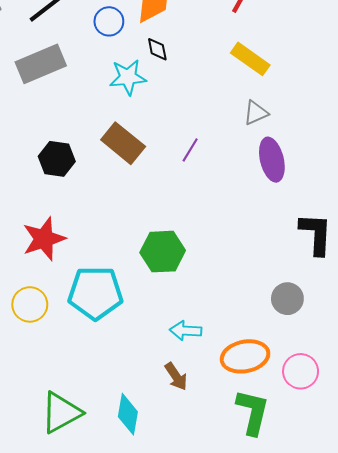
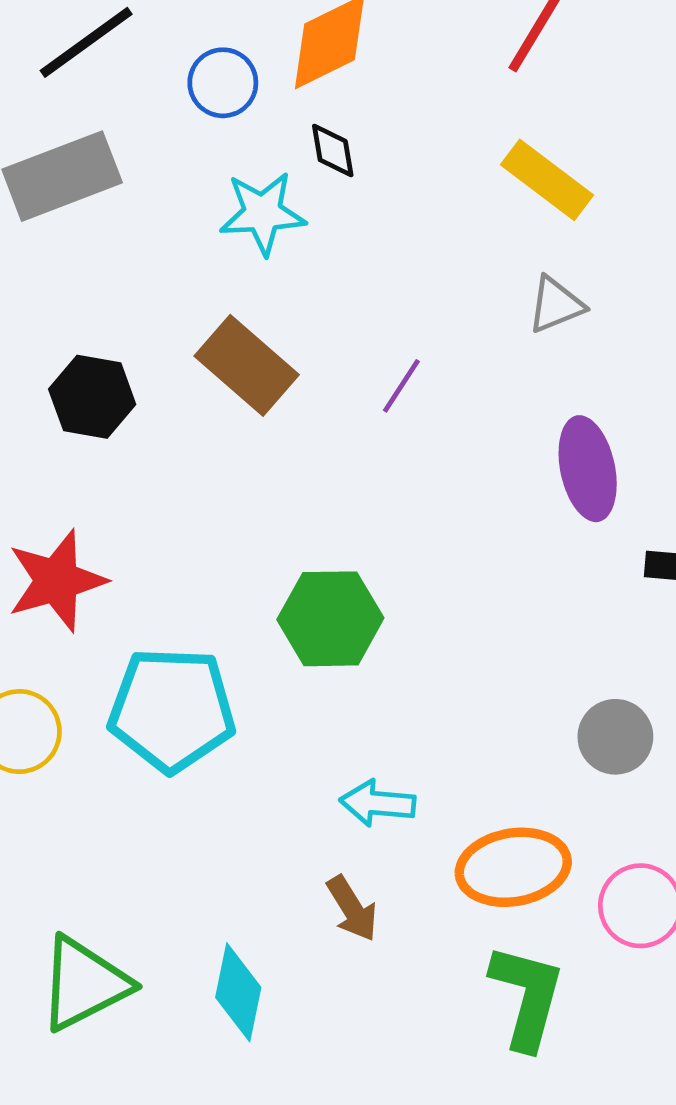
purple ellipse: (272, 160) -> (588, 469), moved

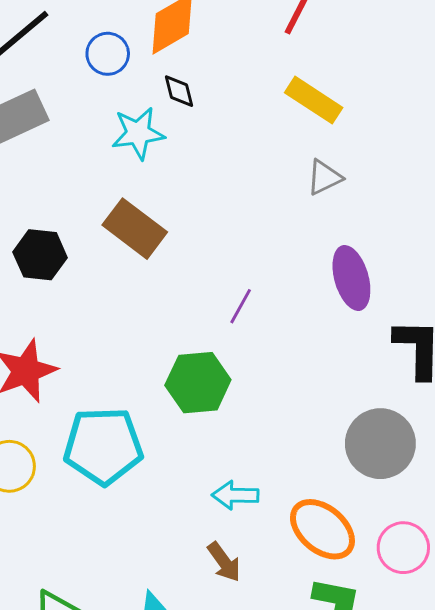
purple line: (401, 386) -> (241, 306), moved
gray circle: (615, 737) -> (380, 444), size x1.5
orange ellipse: (513, 867) -> (322, 529), turned 54

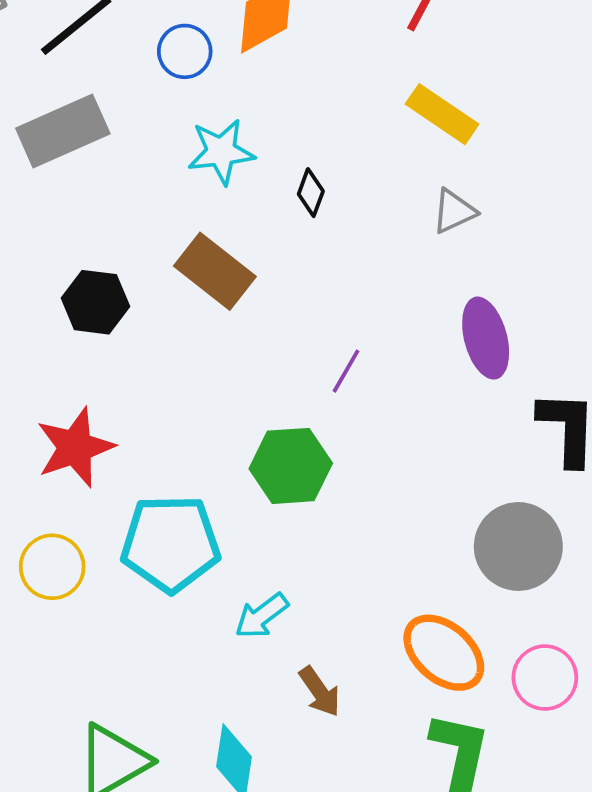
black diamond: (179, 91) -> (311, 193), moved, turned 33
cyan arrow: (235, 495) -> (262, 616), moved, turned -39

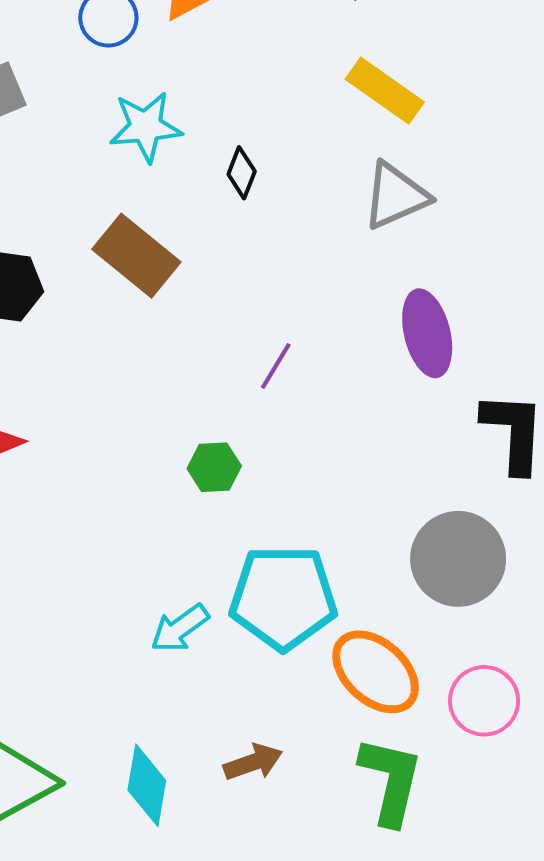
gray triangle: (454, 211) -> (396, 196), size x1.4
green hexagon: (291, 466) -> (214, 467), size x0.6
cyan pentagon: (171, 543) -> (283, 598), moved
brown arrow: (320, 692) -> (253, 762), moved, turned -76

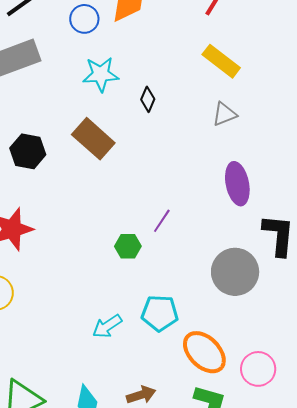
gray triangle: (396, 196) -> (224, 114), size x0.7
purple line: (276, 366) -> (162, 221), moved
gray circle: (458, 559) -> (235, 272), moved
cyan pentagon: (283, 598) -> (160, 313), size x0.7

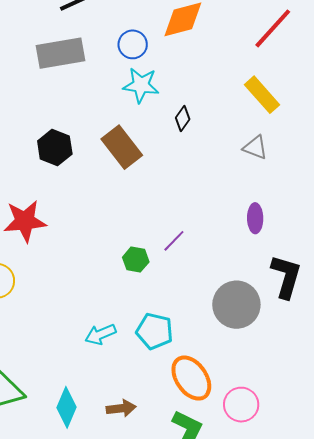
blue circle: (84, 19) -> (133, 44), moved
gray triangle: (224, 114) -> (255, 147), turned 32
purple ellipse: (237, 184) -> (255, 218), size x0.7

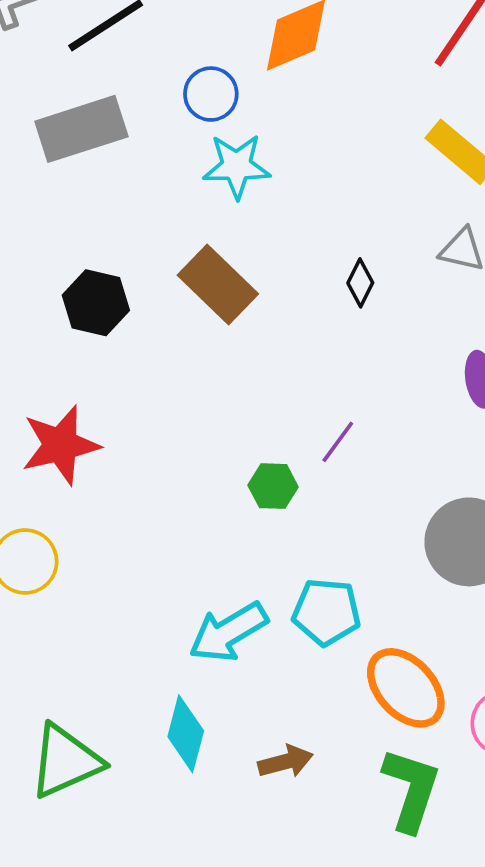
black diamond: (183, 119) -> (360, 283), moved
cyan arrow: (100, 334) -> (228, 632), size x1.4
cyan diamond: (67, 407) -> (186, 734), moved

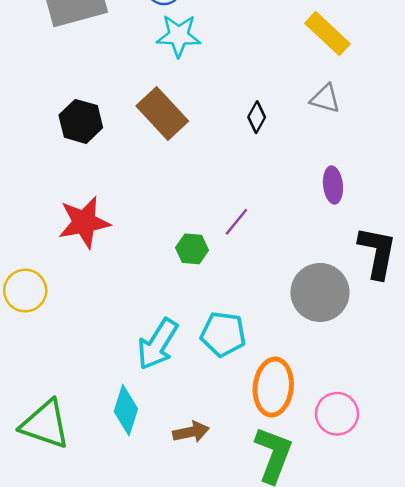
red star: (60, 445) -> (84, 222), moved
cyan arrow: (228, 632) -> (158, 344), turned -30
orange ellipse: (406, 688) -> (273, 387), turned 46
green triangle: (65, 761) -> (45, 424), turned 40

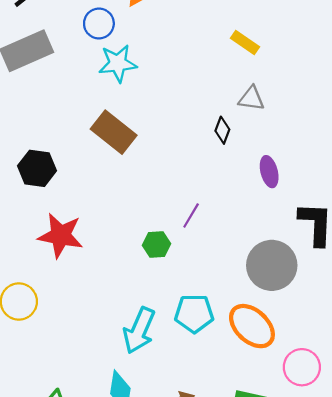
yellow rectangle: (327, 34) -> (245, 43), size x0.7
black diamond: (257, 117) -> (222, 130), moved
black hexagon: (81, 121) -> (37, 168), moved
red star: (84, 222) -> (61, 236), turned 30
orange ellipse: (273, 387) -> (252, 326), moved, turned -45

